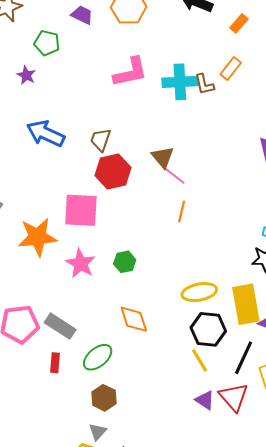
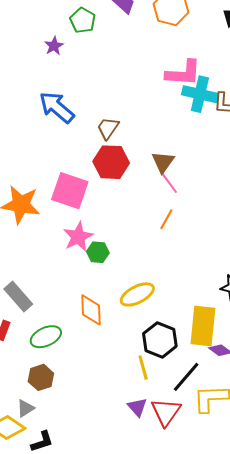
pink L-shape: (131, 72) -> (183, 73), moved
pink star: (81, 264) -> (78, 237), moved
yellow ellipse: (199, 292) -> (137, 294), moved, turned -32

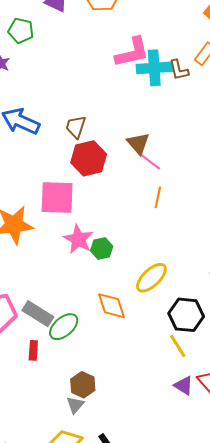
green ellipse: (46, 337) -> (64, 327), moved
gray triangle: (26, 408) -> (75, 405), moved

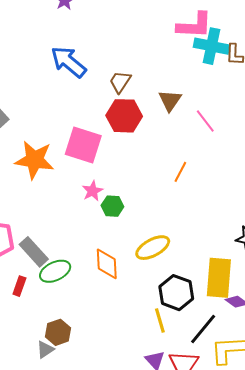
brown triangle: (138, 143) -> (170, 100), moved
pink line: (149, 161) -> (205, 121), moved
pink star: (78, 239) -> (92, 191), size x0.7

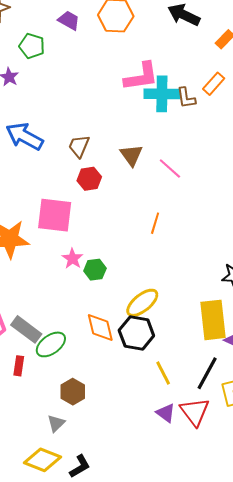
red hexagon: (124, 116) -> (89, 179), size x0.7
black hexagon: (176, 293) -> (136, 333), moved
brown hexagon: (58, 332) -> (73, 392), moved

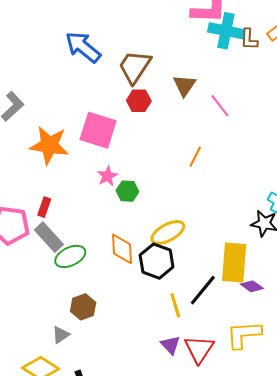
brown trapezoid: (79, 146) -> (135, 67), size x1.5
red rectangle: (19, 366) -> (44, 207), moved
black line: (207, 373) -> (203, 290), moved

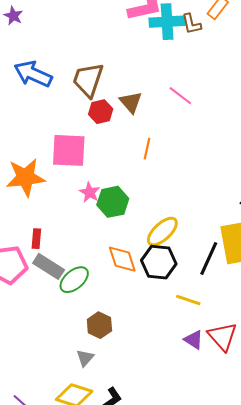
brown triangle: (185, 85) -> (131, 102), moved
orange line: (195, 157) -> (147, 149), moved
green hexagon: (127, 191) -> (113, 202), size x1.4
black line: (203, 290) -> (209, 259), moved
yellow line: (175, 305) -> (188, 300), turned -40

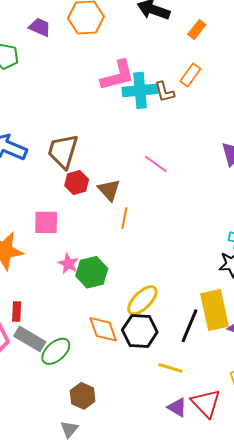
brown triangle: (131, 102) -> (109, 190), moved
pink square: (69, 150) -> (46, 222), size x0.7

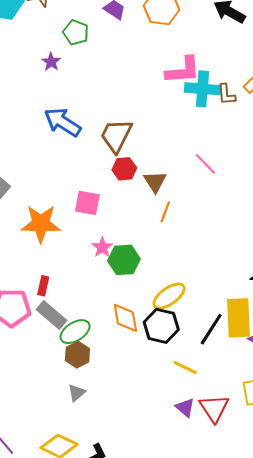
brown hexagon: (83, 396) -> (77, 355), moved
gray triangle: (69, 429) -> (76, 393), moved

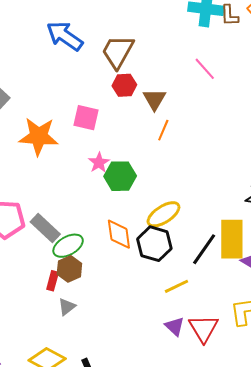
pink line: (205, 164) -> (205, 69), moved
red rectangle: (43, 286) -> (53, 281), moved
yellow line: (185, 367) -> (176, 286), turned -55

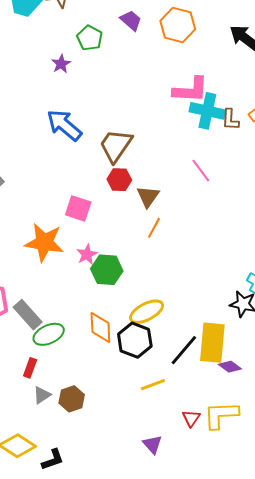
orange star: (39, 136) -> (44, 242), moved
brown hexagon: (69, 269) -> (72, 399), moved
purple triangle: (175, 326) -> (152, 444), moved
red triangle: (204, 328) -> (191, 418), moved, size x0.6

